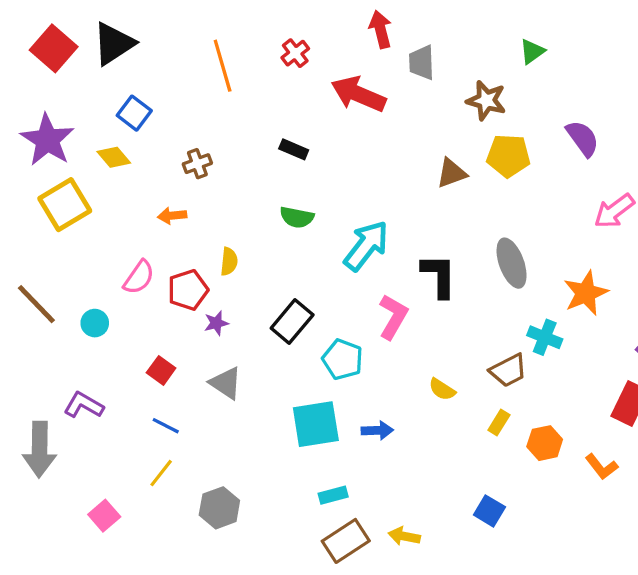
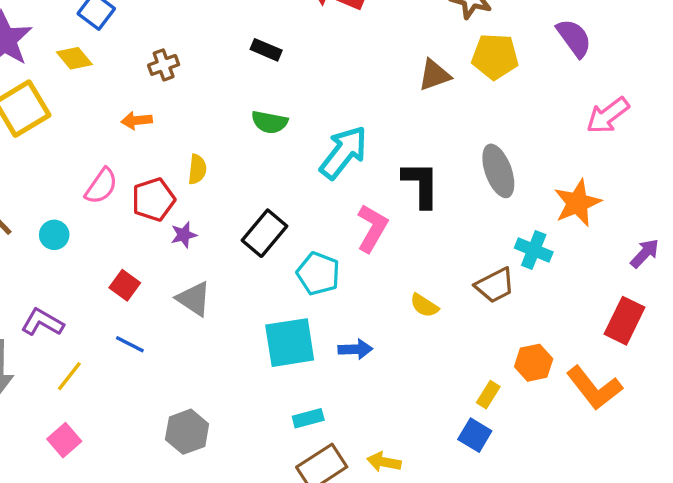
yellow rectangle: (499, 423) -> (488, 395), moved
orange L-shape: (602, 467) -> (594, 388), size x1.6
yellow line: (161, 473) -> (69, 376), moved

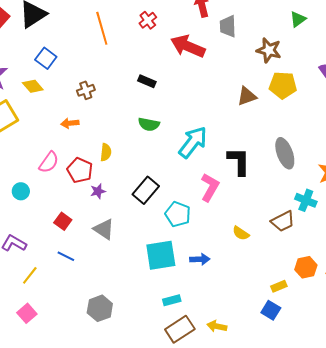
red pentagon: (153, 200) -> (80, 170), turned -30
yellow rectangle: (488, 395) -> (279, 286), turned 35

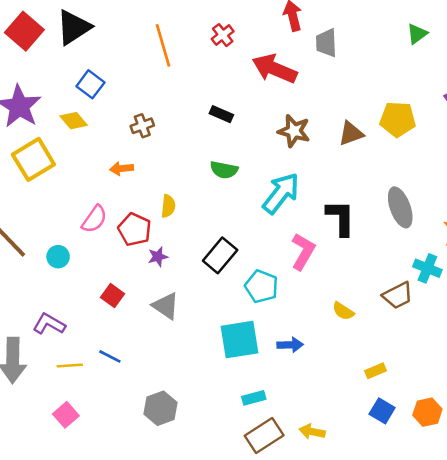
brown star: (269, 50) -> (294, 131), moved
blue line: (66, 256) -> (110, 356), moved
orange hexagon: (306, 267) -> (427, 412), moved
yellow line: (30, 275) -> (70, 366), turned 48
yellow rectangle: (279, 286) -> (376, 371), moved

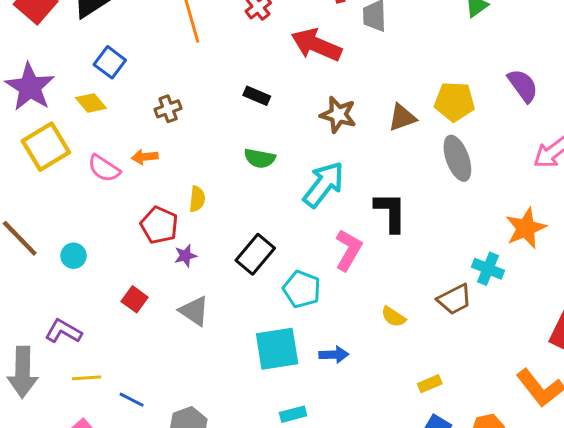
gray ellipse: (400, 207) -> (457, 158), moved
pink semicircle: (94, 219) -> (104, 168), moved, turned 88
blue line: (110, 356) -> (132, 400), moved

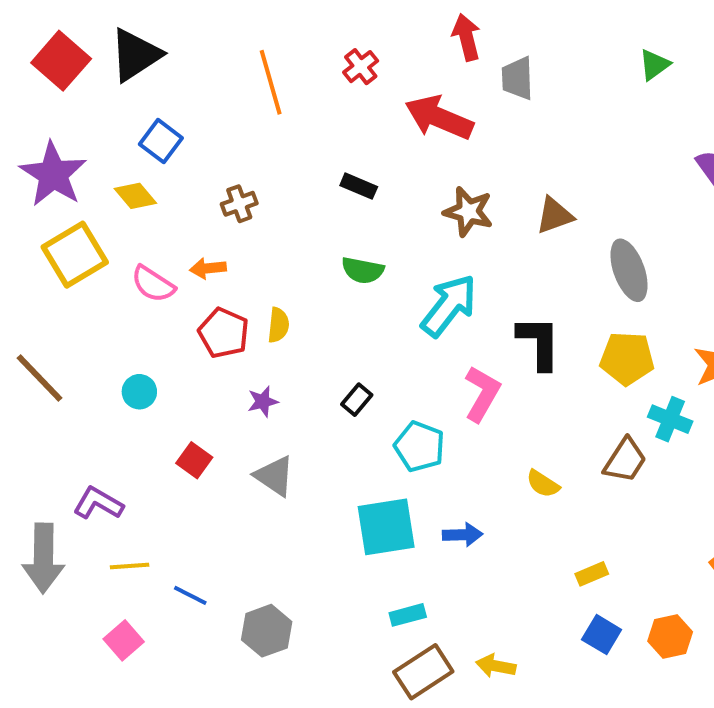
yellow pentagon: (455, 102) -> (627, 358), moved
red pentagon: (159, 225) -> (224, 333), moved
black rectangle: (255, 254) -> (357, 400), size x0.6
cyan circle: (73, 256) -> (139, 392), moved
brown trapezoid: (455, 299) -> (625, 460), turned -30

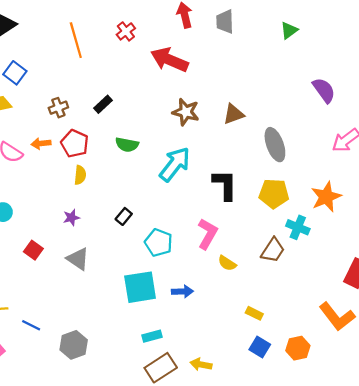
gray trapezoid: (517, 78) -> (225, 22), moved
black rectangle: (359, 186) -> (103, 104), moved, turned -66
red pentagon: (224, 333) -> (75, 144), moved
pink L-shape: (482, 394) -> (207, 234), moved
yellow rectangle: (592, 574) -> (254, 313), turned 49

